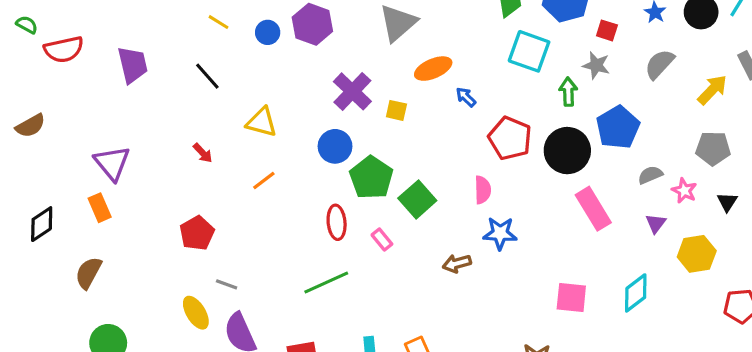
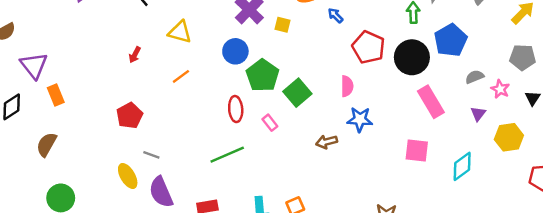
red arrow: (203, 153) -> (135, 55), turned 70
purple triangle: (112, 163) -> (34, 65), moved
pink square: (571, 298) -> (417, 150), moved

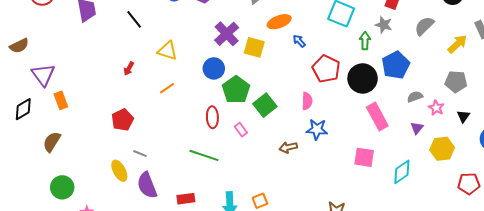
yellow square: (282, 25) -> (254, 47), size x1.5
green line: (227, 155) -> (204, 155), turned 40

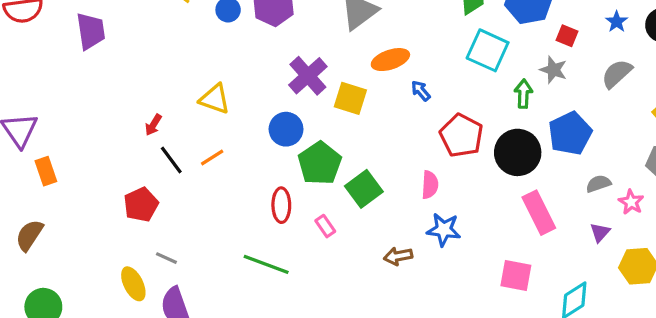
black line: (134, 19) -> (171, 160), moved

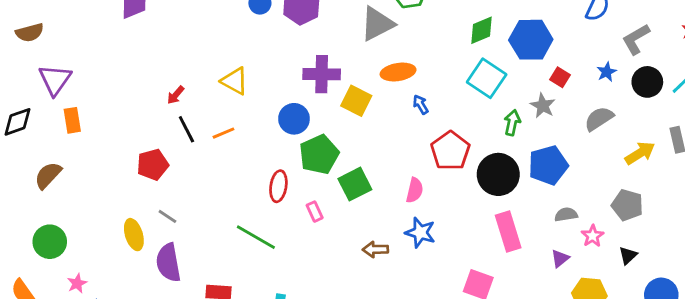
purple cross: (308, 76) -> (322, 74), turned 33

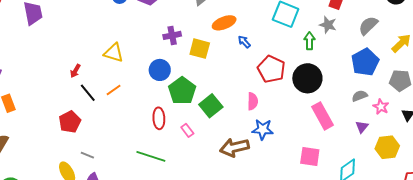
purple cross: (322, 74) -> (172, 35), size x0.7
blue pentagon: (548, 165) -> (365, 62), moved
brown arrow: (375, 249) -> (234, 147), size x1.6

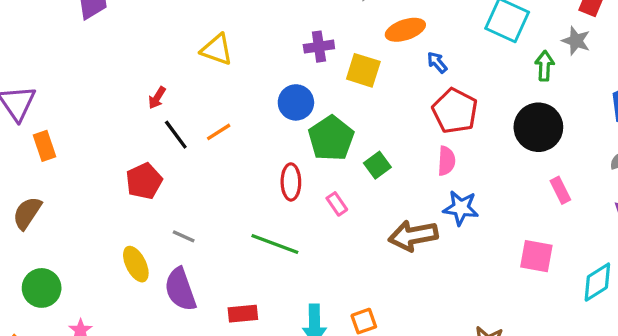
yellow triangle: (114, 53) -> (217, 50), moved
red pentagon: (271, 69) -> (455, 111), moved
green square: (211, 106) -> (377, 165), size x0.7
pink rectangle: (323, 116) -> (560, 190), size x0.6
gray line: (87, 155) -> (184, 236), moved

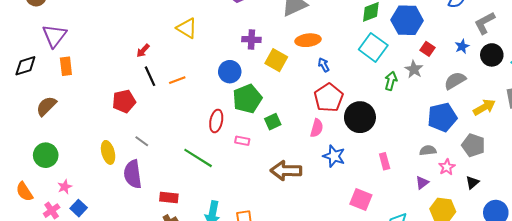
black circle: (538, 127) -> (360, 117), moved
pink rectangle: (337, 204) -> (242, 141), turned -56
blue star: (461, 208) -> (334, 156), moved

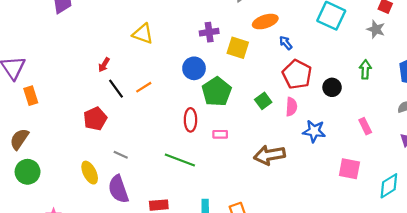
green arrow: (391, 81) -> (365, 69), moved
black circle: (360, 117) -> (332, 87), size x0.6
green square: (273, 122) -> (263, 101), moved
green circle: (46, 155) -> (28, 172), moved

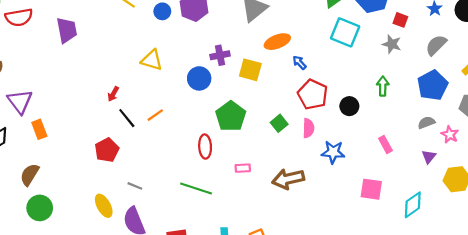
blue circle: (194, 68) -> (199, 78), moved
pink rectangle: (220, 134) -> (243, 168), moved

